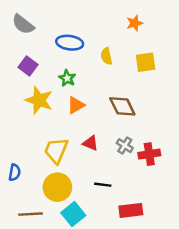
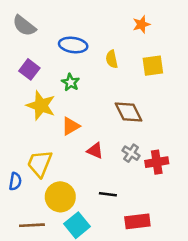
orange triangle: (76, 105) -> (71, 126), moved
yellow trapezoid: (56, 150) -> (40, 163), moved

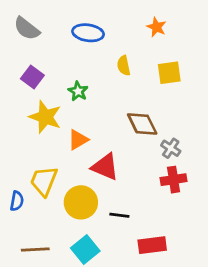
orange star: (141, 24) -> (156, 27), turned -30
blue ellipse: (73, 45) -> (88, 33), moved
red triangle: (95, 151) -> (105, 167), size x1.5
gray cross: (131, 153) -> (171, 148), moved
yellow circle: (60, 197) -> (81, 202), moved

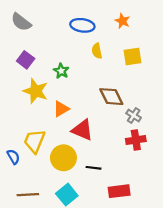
blue ellipse: (88, 33) -> (82, 25), moved
blue semicircle: (17, 201) -> (13, 157), turned -40

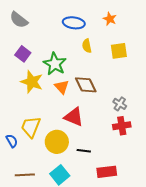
green star: (61, 71) -> (55, 64), size x1.6
brown diamond: (111, 97) -> (86, 85), moved
orange triangle: (61, 109) -> (62, 87), moved, turned -42

